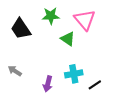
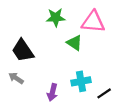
pink triangle: (85, 20) -> (93, 22), turned -45
black trapezoid: (21, 29) -> (23, 51), moved

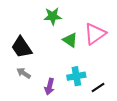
pink triangle: (93, 22) -> (95, 34), moved, turned -40
gray arrow: (16, 78) -> (24, 73), moved

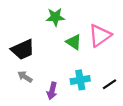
black trapezoid: (22, 47) -> (23, 50), turned -80
black line: (98, 88) -> (110, 84), moved

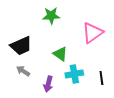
green triangle: (74, 42) -> (60, 54), moved
black line: (110, 84) -> (101, 78), turned -64

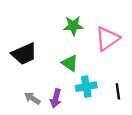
green star: (51, 16) -> (73, 26), moved
gray arrow: (23, 71) -> (32, 98), moved

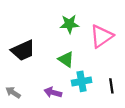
gray arrow: (32, 98) -> (13, 92), moved
purple arrow: (56, 98) -> (53, 92), turned 91

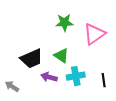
black trapezoid: (23, 51) -> (32, 59), moved
purple arrow: (53, 92) -> (49, 77), moved

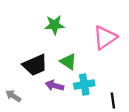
green star: (64, 23) -> (54, 25), moved
black line: (104, 80) -> (113, 101), moved

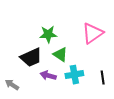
green star: (54, 25) -> (48, 34), moved
black line: (113, 101) -> (103, 78), moved

